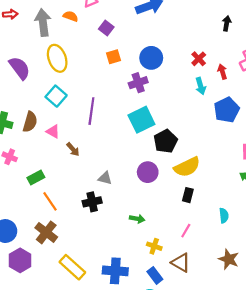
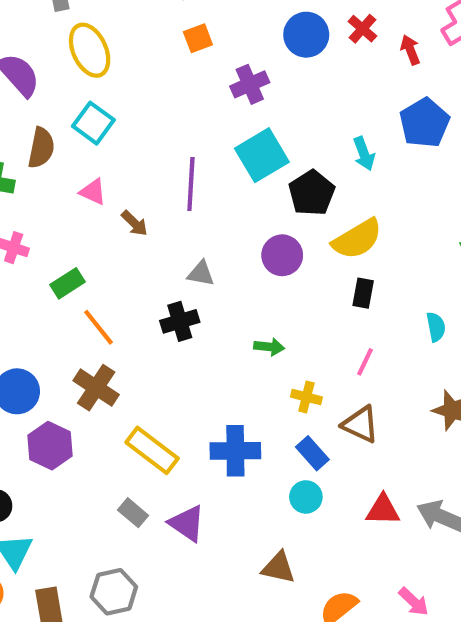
blue circle: (151, 58) -> (306, 35), moved
cyan arrow: (201, 86) -> (364, 154), moved
purple line: (91, 111) -> (191, 184), moved
brown semicircle: (30, 122) -> (41, 148), moved

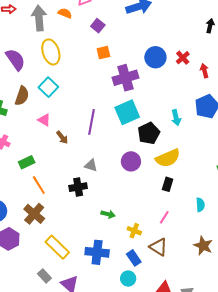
purple cross: (250, 84) -> (126, 78), size x1.4
green arrow: (269, 347) -> (108, 214), moved

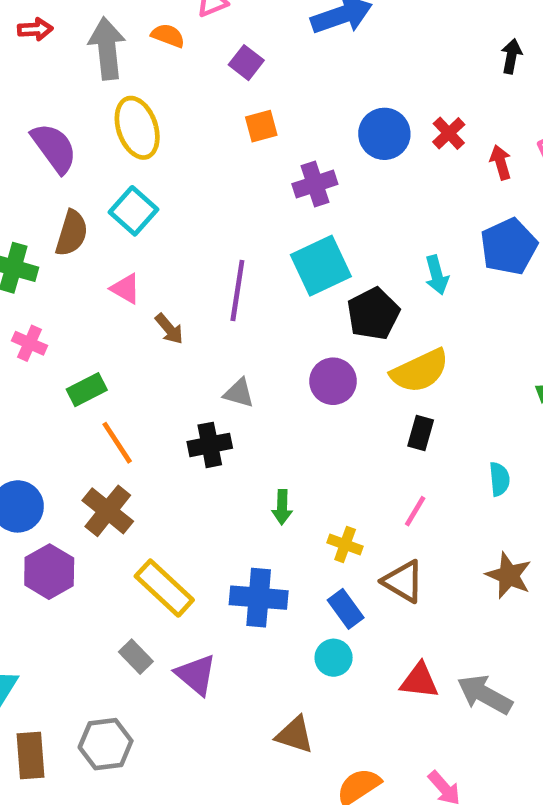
purple cross: (126, 78) -> (315, 184), size x0.7
green arrow: (108, 214) -> (282, 507), turned 80

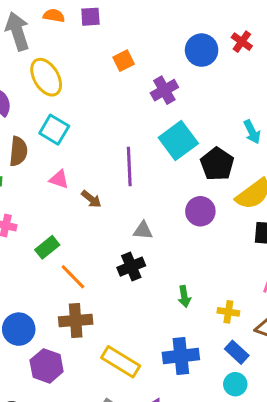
purple square: (246, 63) -> (90, 17), moved, turned -30
brown cross: (108, 511) -> (76, 321), turned -32

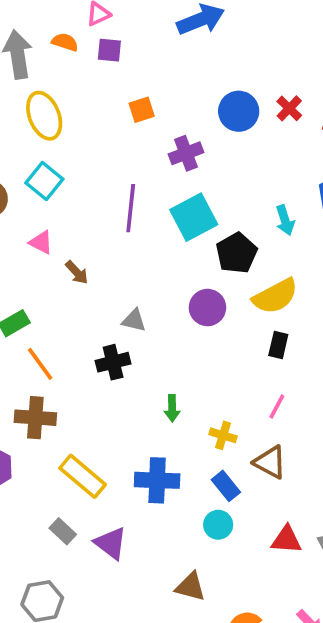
purple line: (129, 166) -> (131, 208), moved

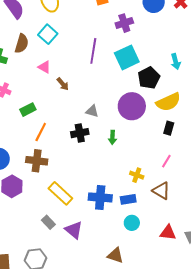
purple circle: (207, 308) -> (132, 106), size x1.4
orange line: (40, 364) -> (41, 132), turned 60
green arrow: (172, 408) -> (112, 137), moved
blue rectangle: (226, 486) -> (128, 199), moved, turned -63

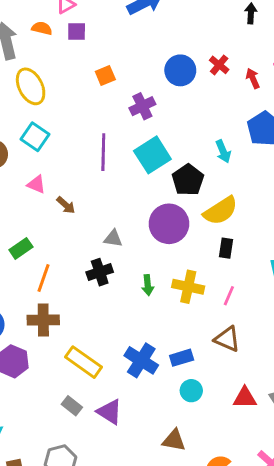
green arrow: (112, 137) -> (148, 285), moved
yellow cross: (137, 175) -> (188, 287), moved, size x1.5
blue cross: (100, 197) -> (141, 360), turned 35

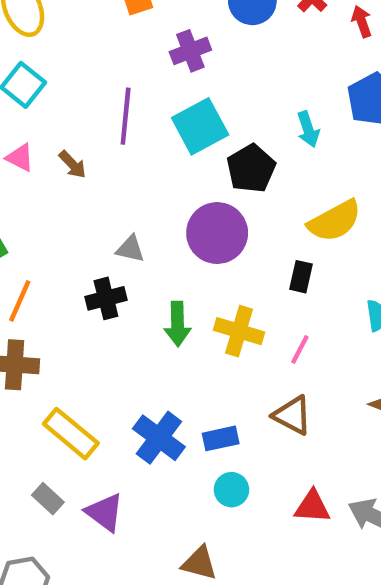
brown arrow: (66, 205) -> (73, 164), moved
yellow semicircle: (221, 211) -> (335, 221), moved
green arrow: (148, 285) -> (178, 324), size x1.4

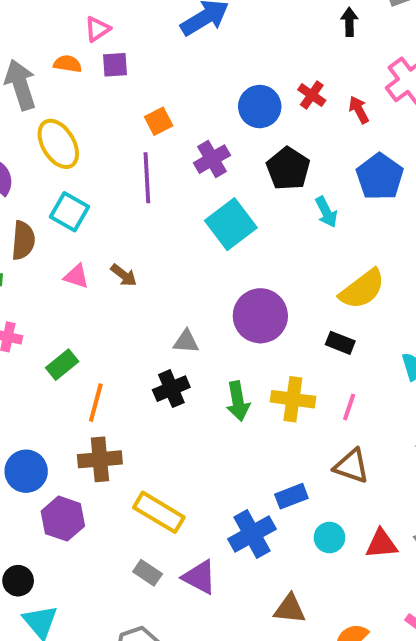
purple line: (126, 116) -> (147, 178), moved
black pentagon: (251, 168) -> (288, 169), moved
black rectangle: (301, 277) -> (340, 343), turned -72
blue cross: (159, 438) -> (252, 534), moved, turned 33
cyan circle: (231, 490) -> (329, 538), moved

